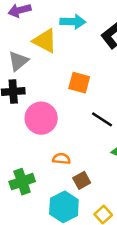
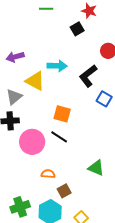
black line: (102, 119) -> (59, 137), moved
green cross: (22, 182) -> (20, 207), moved

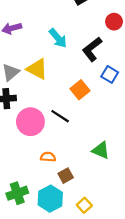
cyan arrow: (57, 66) -> (58, 38), turned 48
yellow triangle: (35, 81) -> (37, 69), moved
orange square: (62, 114) -> (80, 90), moved, turned 36

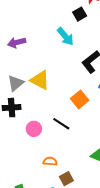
cyan arrow: (58, 38) -> (65, 36), moved
pink circle: (30, 122) -> (34, 129), size x0.6

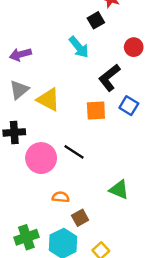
gray triangle: (16, 83) -> (19, 90), moved
orange square: (80, 99) -> (96, 110), moved, turned 36
pink circle: (34, 129) -> (41, 158), size x1.6

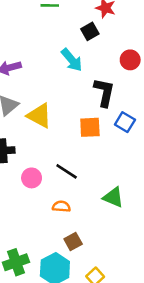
black L-shape: (109, 78) -> (104, 92), turned 140
pink circle: (41, 158) -> (32, 178), size x0.6
green triangle: (119, 190) -> (113, 197), moved
orange semicircle: (61, 197) -> (61, 206), moved

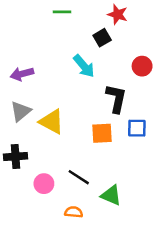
blue square: (125, 122) -> (137, 128), turned -30
green triangle: (113, 197) -> (111, 195), moved

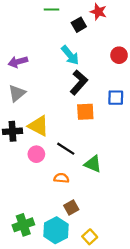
black square: (102, 38) -> (79, 25), moved
black L-shape: (116, 98) -> (79, 82), moved, turned 30
yellow triangle: (52, 122) -> (39, 126), moved
blue square: (137, 128) -> (116, 98), moved

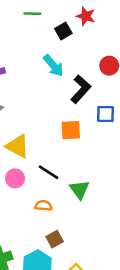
black L-shape: (79, 82) -> (81, 89), moved
green triangle: (93, 164) -> (79, 190), turned 30

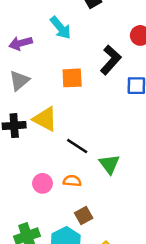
cyan arrow: (53, 66) -> (60, 28), moved
orange square: (71, 130) -> (72, 78), moved
pink circle: (15, 178) -> (42, 183), moved

